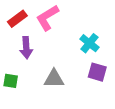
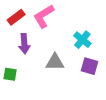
gray triangle: (54, 79) -> (55, 62), moved

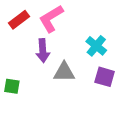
purple arrow: (24, 44) -> (43, 51), moved

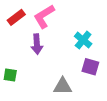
gray triangle: (64, 72) -> (63, 86), moved

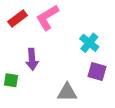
purple arrow: (37, 44) -> (32, 59), moved

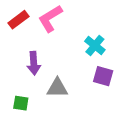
green square: (11, 80) -> (21, 103), moved
gray triangle: (67, 92) -> (57, 88), moved

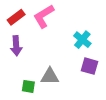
purple arrow: (34, 63) -> (16, 46), moved
green square: (21, 103) -> (28, 86), moved

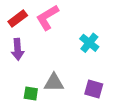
purple square: (89, 66) -> (94, 89), moved

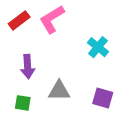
purple arrow: (18, 49) -> (28, 67), moved
green square: (31, 93) -> (23, 103), moved

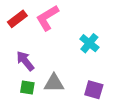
purple arrow: (28, 67) -> (25, 61), turned 145
green square: (23, 103) -> (27, 88), moved

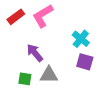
purple arrow: (25, 61) -> (35, 53), moved
purple square: (94, 90) -> (85, 62), moved

